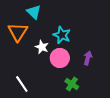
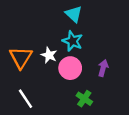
cyan triangle: (34, 12) -> (74, 14), moved
orange triangle: (18, 32) -> (21, 58), moved

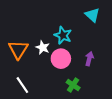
cyan triangle: (74, 14) -> (92, 15), moved

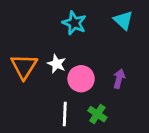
cyan star: (63, 35) -> (74, 23), moved
white line: (22, 85) -> (65, 114), moved, turned 36

